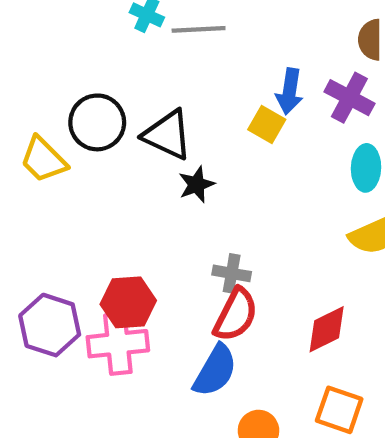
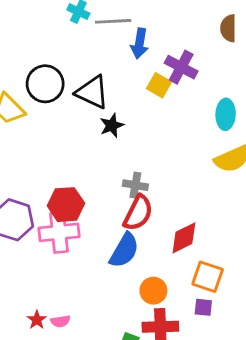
blue arrow: (290, 91) -> (140, 44), moved
purple cross: (349, 98) -> (181, 67), moved
red diamond: (327, 329) -> (184, 238), moved

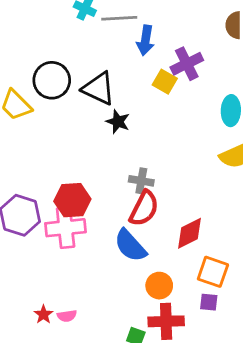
purple cross: (181, 67) -> (187, 64), turned 36
black star: (112, 125) -> (118, 122), turned -30
blue semicircle: (124, 250) -> (130, 246), turned 108

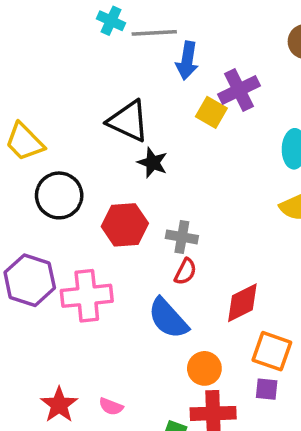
black circle: (52, 80) -> (59, 195), moved
red hexagon: (72, 200) -> (125, 225), moved
red semicircle: (144, 208) -> (185, 272), size x0.6
red star: (43, 314) -> (59, 405), size x1.5
pink semicircle: (67, 316) -> (111, 407), moved, turned 30

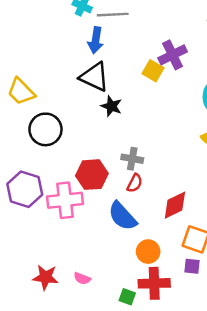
blue arrow: (187, 61) -> (96, 40), moved
red hexagon: (125, 225) -> (92, 175), moved
red star: (59, 405) -> (45, 277), turned -30

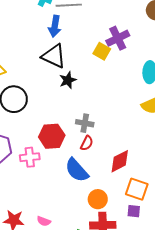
black star: (111, 106) -> (68, 80), turned 30
pink cross: (65, 200) -> (30, 157), size x0.7

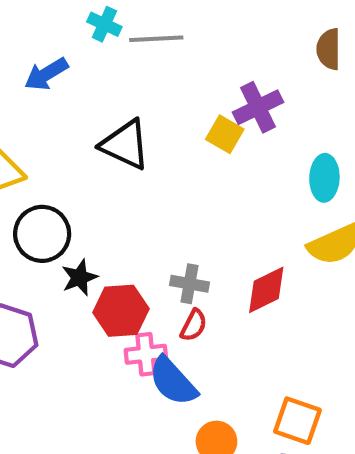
blue arrow: (55, 26) -> (46, 74), moved, turned 50
black star: (68, 80) -> (79, 277), moved
pink cross: (30, 157) -> (146, 354), moved
red diamond: (120, 161) -> (266, 290), moved

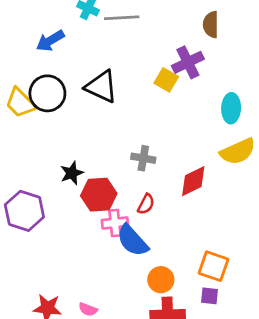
brown semicircle: (329, 49) -> (211, 25), moved
black circle: (42, 234) -> (47, 93), moved
gray cross: (189, 284) -> (143, 158), moved

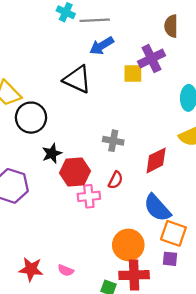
blue arrow: (50, 41) -> (102, 46), moved
yellow square: (166, 80) -> (133, 74), turned -30
black circle: (47, 93) -> (31, 118), moved
blue semicircle: (132, 241) -> (157, 208), moved
orange circle: (161, 280) -> (128, 245), size x1.4

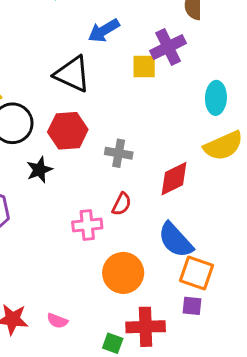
red hexagon: (75, 172) -> (68, 131), moved
orange circle: (128, 245) -> (123, 273), moved

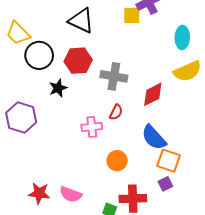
gray cross: (119, 153) -> (114, 76), size x1.4
orange circle: (123, 273) -> (117, 161), size x0.7
purple square: (192, 306) -> (165, 184), turned -32
pink semicircle: (57, 321) -> (71, 194), size x1.5

